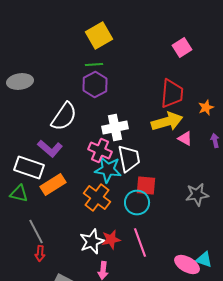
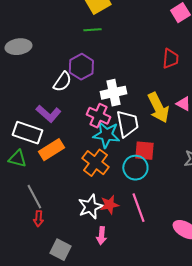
purple hexagon: (95, 84) -> (81, 67), moved
red trapezoid: (172, 94) -> (170, 59), size x0.7
white semicircle: (64, 116) -> (62, 82), size x0.7
yellow arrow: (167, 122) -> (158, 108), moved, turned 80

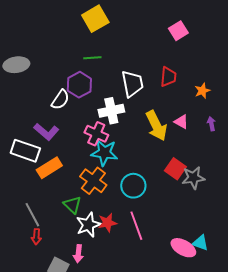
green line: (92, 30) -> (92, 58), moved
white trapezoid: (127, 124) -> (132, 84), moved
red square: (144, 151) -> (175, 169), moved, turned 30
green triangle: (17, 159) -> (72, 205), moved, turned 30
pink arrow: (101, 236) -> (78, 254), moved

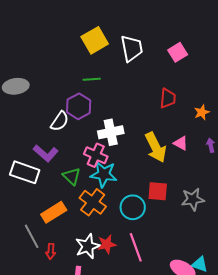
white trapezoid: (132, 84) -> (132, 48), moved
orange rectangle: (49, 168) -> (54, 212), moved
red square: (175, 169) -> (158, 191), moved, turned -30
green triangle: (72, 205) -> (72, 176), moved
red arrow: (36, 237) -> (51, 251), moved

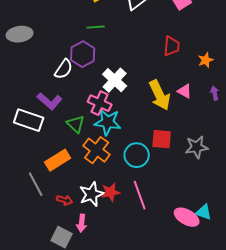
white cross: (111, 132) -> (115, 80), turned -35
red arrow: (51, 251) -> (65, 200), moved, turned -77

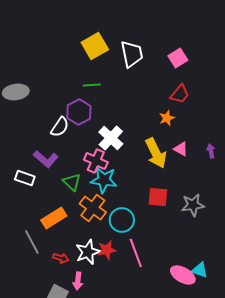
red trapezoid: (172, 46) -> (180, 94), moved, turned 35
orange star: (206, 60) -> (167, 118), moved
white rectangle: (29, 120) -> (25, 178), size x0.7
cyan circle: (137, 155) -> (122, 220), moved

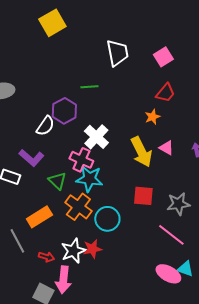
yellow square: (95, 46) -> (52, 23), moved
green line: (92, 85) -> (89, 87), moved
pink line: (136, 253) -> (171, 235), moved, turned -32
pink arrow: (78, 281) -> (63, 280), size x1.5

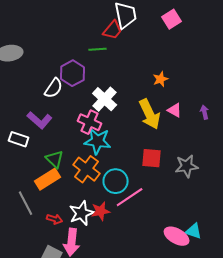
red trapezoid: (165, 93) -> (113, 30), moved
green triangle: (57, 181) -> (55, 159), moved
pink line: (171, 235) -> (130, 197), moved, turned -72

